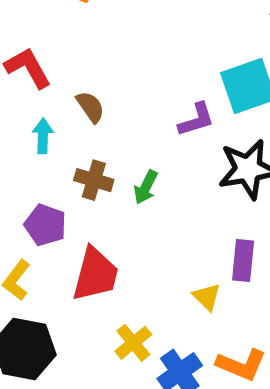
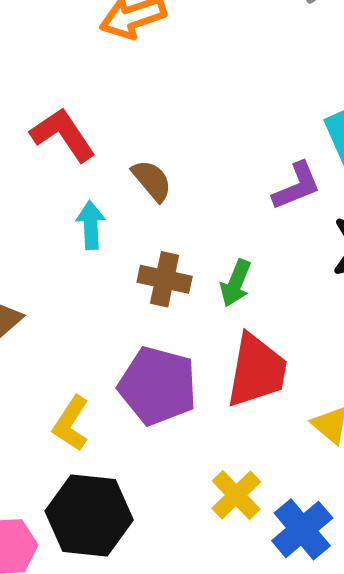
purple pentagon: (45, 225) -> (158, 386), moved, size x1.4
red trapezoid: (95, 274) -> (257, 371), moved

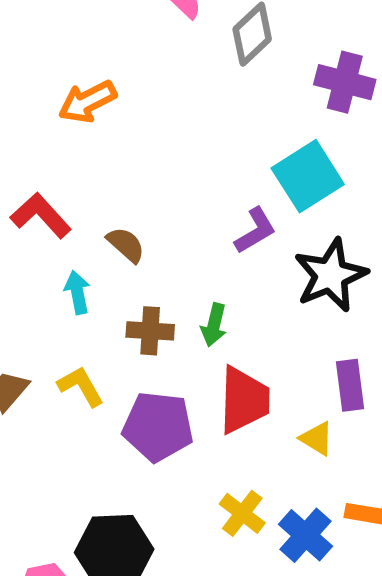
yellow L-shape: (71, 423) -> (81, 386), moved, turned 126

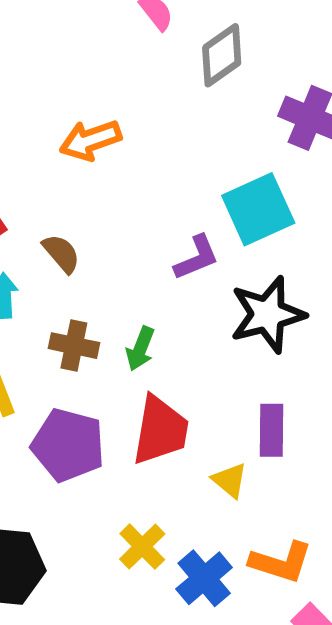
orange arrow: (87, 102) -> (90, 140), moved

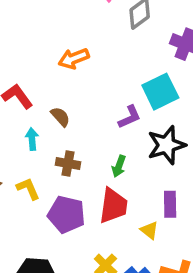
green arrow: (140, 349) -> (119, 166), moved

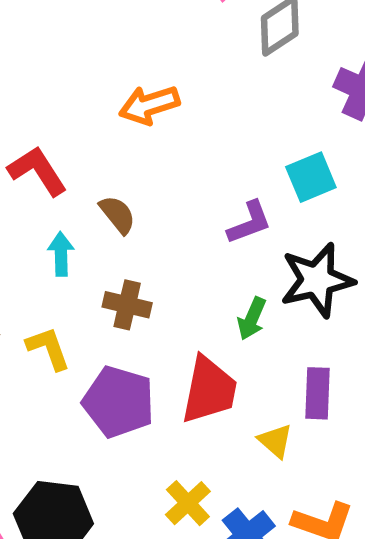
cyan square: (160, 92) -> (311, 177), size x0.7
green arrow: (119, 166) -> (252, 319), moved

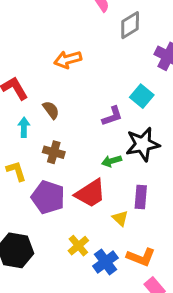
cyan square: (311, 177) -> (142, 96), turned -30
green arrow: (252, 319) -> (112, 161), turned 48
red trapezoid: (209, 390) -> (90, 193), turned 44

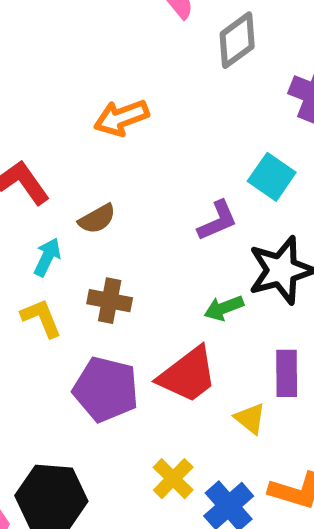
brown semicircle: (51, 110) -> (97, 219), turned 102
cyan arrow: (24, 127) -> (47, 257), turned 30
yellow L-shape: (16, 171) -> (41, 318), moved

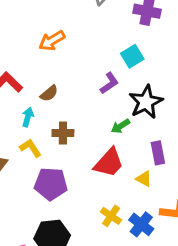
cyan square: (272, 177) -> (132, 56), turned 35
purple pentagon: (106, 389) -> (51, 184), moved

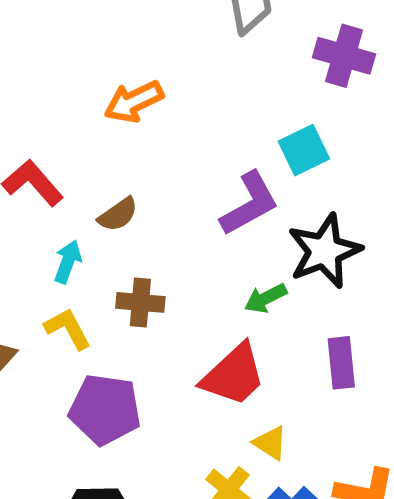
purple L-shape: (109, 83) -> (249, 204), size x1.4
yellow triangle: (144, 179) -> (270, 443), moved

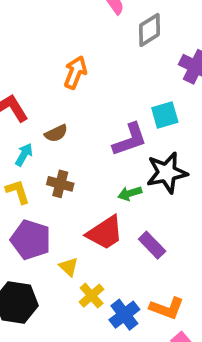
orange arrow: (134, 102) -> (75, 72), turned 128
purple rectangle: (341, 363) -> (152, 245), moved, turned -48
yellow triangle: (270, 443) -> (69, 267), moved

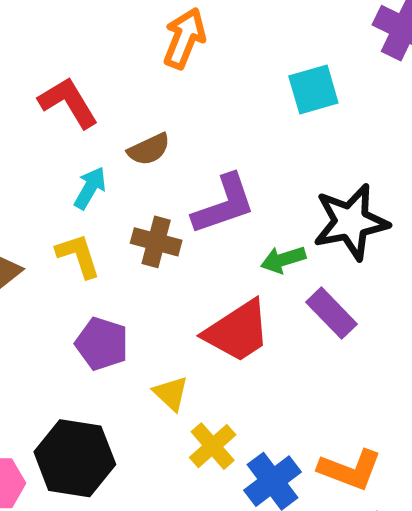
cyan square: (165, 115) -> (313, 90), moved
purple L-shape: (130, 140) -> (224, 204), moved
purple pentagon: (31, 240) -> (102, 344), size x0.7
purple rectangle: (152, 245) -> (331, 313), moved

